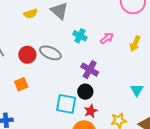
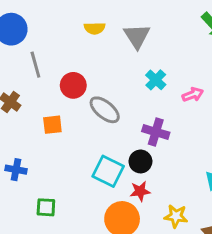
gray ellipse: (50, 53) -> (105, 110), moved
purple cross: (90, 70) -> (156, 132), turned -30

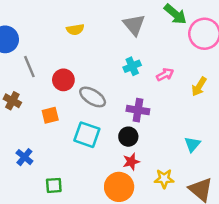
gray triangle: (137, 36) -> (134, 25), moved
cyan cross: (156, 80) -> (132, 66), turned 30
blue cross: (16, 170) -> (24, 157), turned 36
cyan square: (108, 171) -> (87, 135), moved

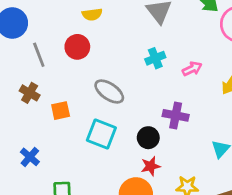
red circle: (63, 80) -> (77, 47), moved
brown cross: (12, 101) -> (30, 93), moved
purple cross: (138, 110) -> (176, 115), moved

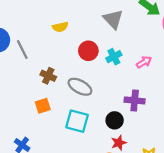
red circle: (77, 47) -> (88, 51), moved
gray line: (39, 55) -> (22, 49), moved
brown cross: (30, 93) -> (48, 76), moved

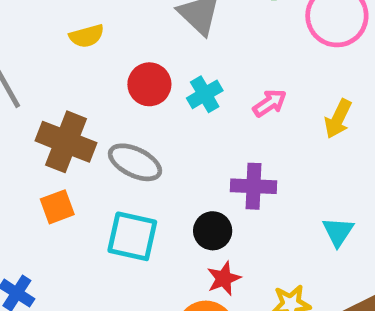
brown cross: (48, 76) -> (66, 142), size x1.6

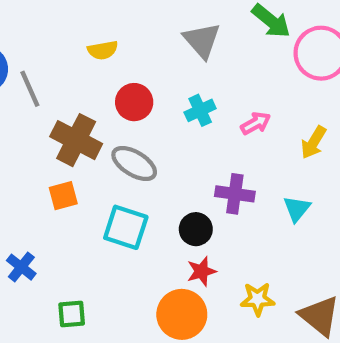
red circle: (149, 84) -> (134, 102), moved
cyan triangle: (338, 232) -> (297, 209), moved

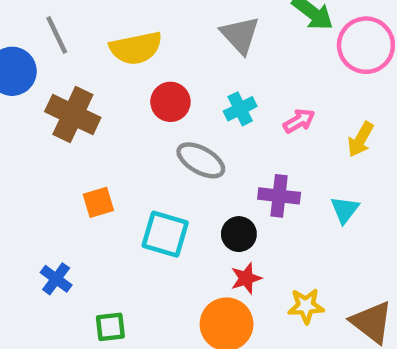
yellow semicircle: (103, 50) -> (136, 48), size x1.6
gray line: (30, 89) -> (57, 35), moved
brown cross: (76, 140) -> (73, 115), moved
gray ellipse: (134, 163) -> (201, 160), moved

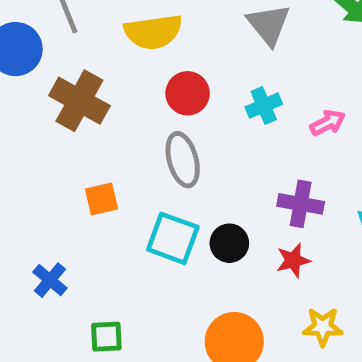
gray ellipse: (201, 160) -> (183, 160), moved, turned 42
black circle: (239, 234) -> (229, 243), moved
red star: (246, 278) -> (293, 260), moved

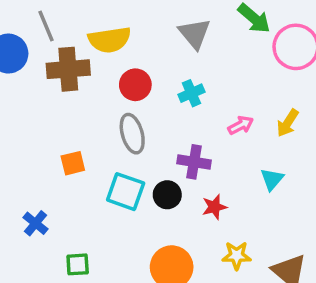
brown cross: (79, 101) -> (68, 69), moved, turned -33
pink arrow: (328, 123) -> (241, 125), moved
purple cross: (301, 204) -> (194, 162), moved

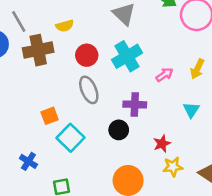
yellow semicircle: (110, 40) -> (65, 26), size x0.6
cyan cross: (191, 93) -> (127, 56), size x1.6
cyan square: (126, 192) -> (71, 138), moved, turned 32
red star: (214, 207) -> (162, 144), moved

